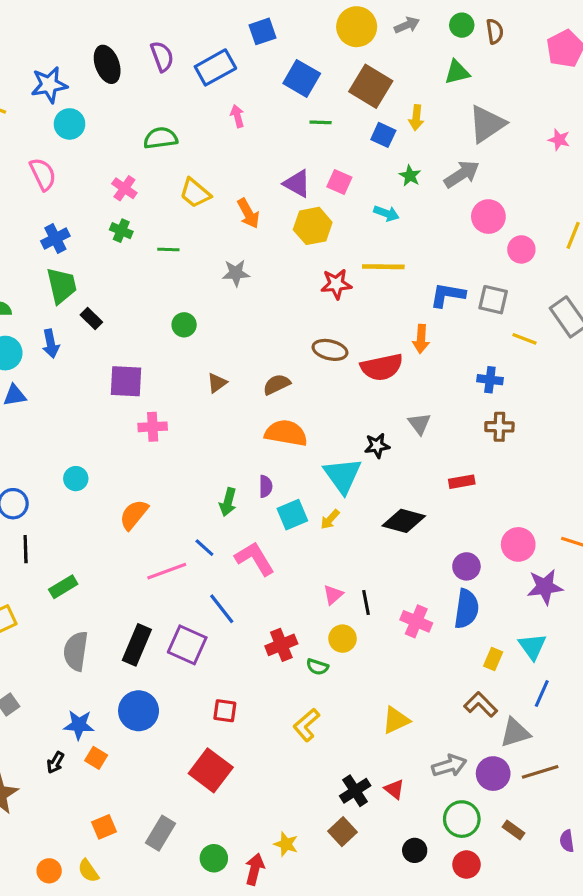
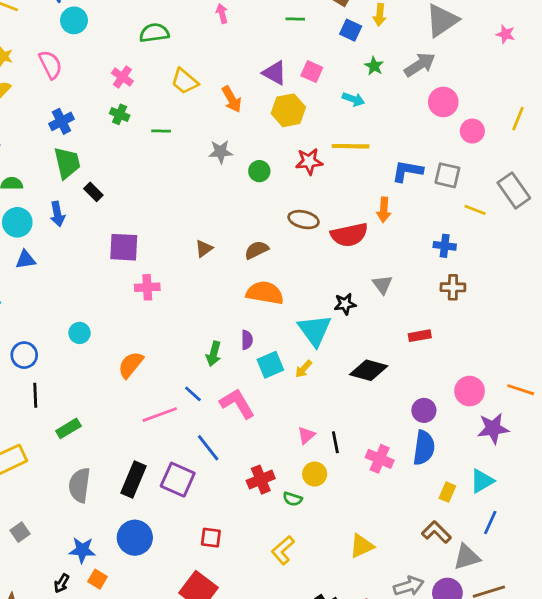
green circle: (184, 325) -> (259, 171), moved
cyan triangle: (532, 646) -> (482, 481), turned 36

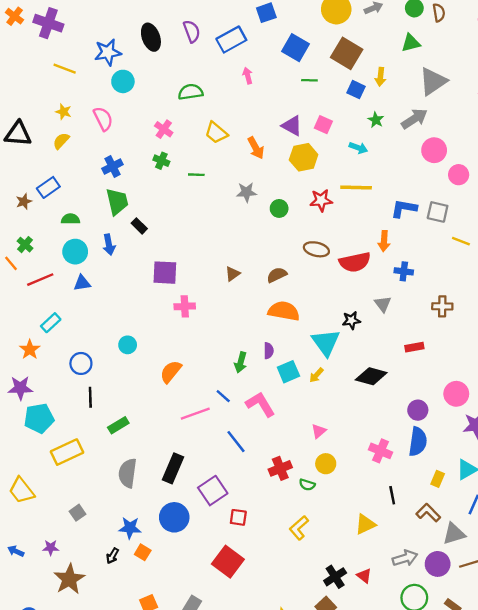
blue cross: (445, 246) -> (404, 271), moved
black line: (335, 442) -> (392, 495), moved
purple square: (178, 480) -> (213, 491), moved, turned 32

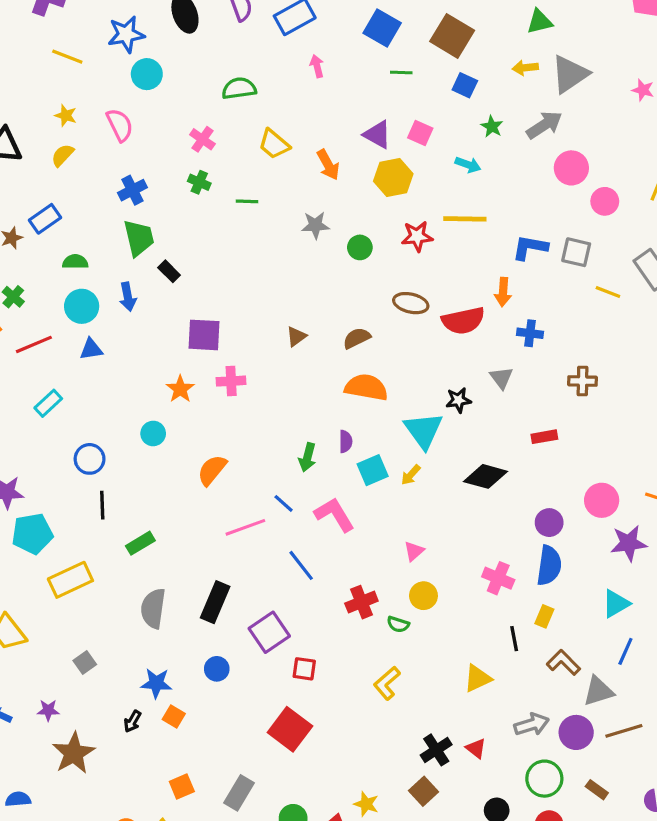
yellow arrow: (381, 77) -> (525, 68), moved, turned 78
orange star: (30, 349) -> (180, 389), moved
yellow rectangle: (438, 479) -> (544, 616), moved
blue circle: (174, 517) -> (217, 669), size x0.6

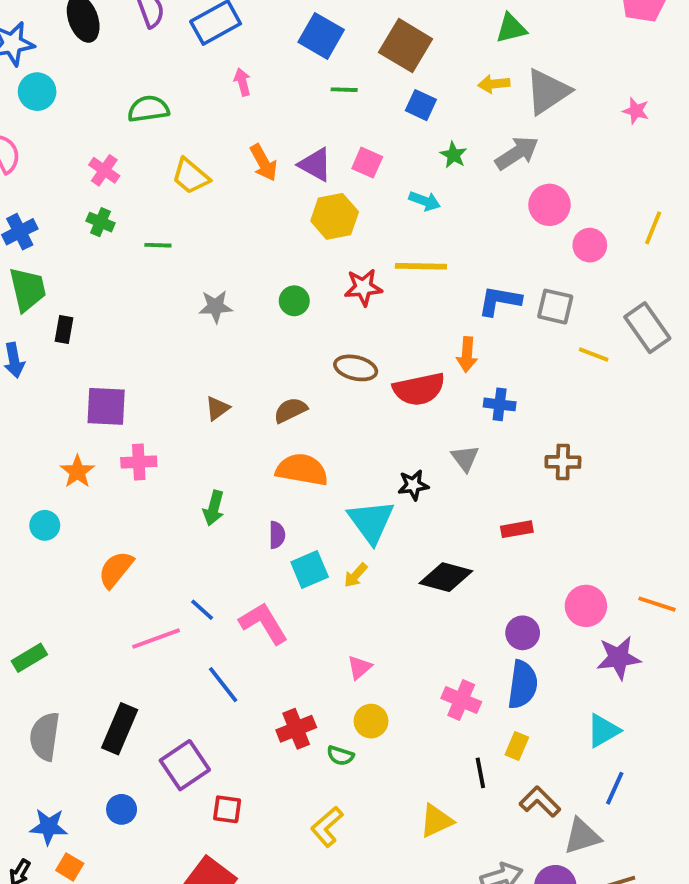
orange arrow: (328, 165) -> (264, 163), moved
gray star: (315, 225) -> (216, 307), moved
black rectangle: (169, 271) -> (64, 330), turned 55
green arrow: (307, 457) -> (214, 508), moved

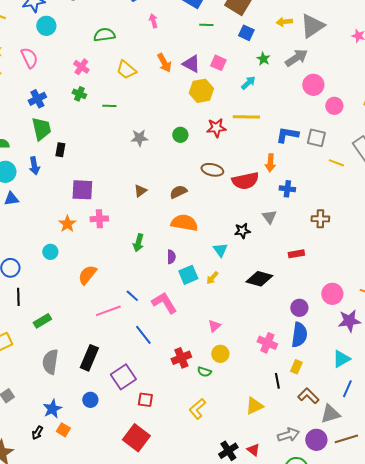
cyan arrow: (425, 201) -> (248, 83), turned -63
cyan triangle: (371, 521) -> (220, 250), size x0.6
blue star: (49, 827) -> (52, 409), turned -30

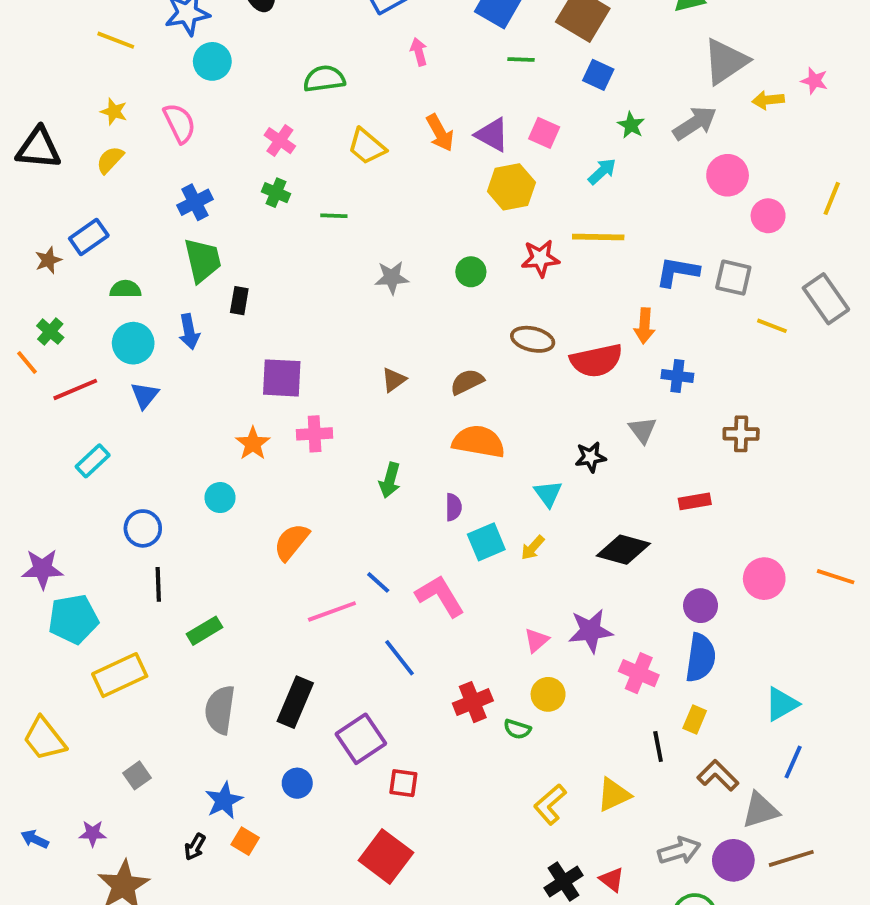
yellow arrow: (284, 22) -> (768, 100), moved
blue triangle: (11, 199) -> (145, 395), turned -42
purple star: (349, 321) -> (591, 631), moved
yellow L-shape: (197, 409) -> (550, 804), moved

